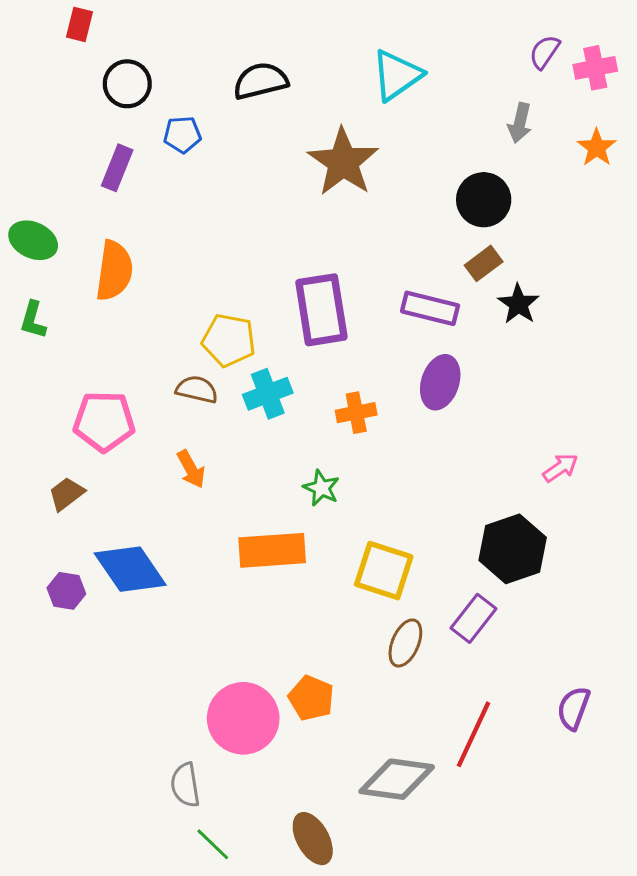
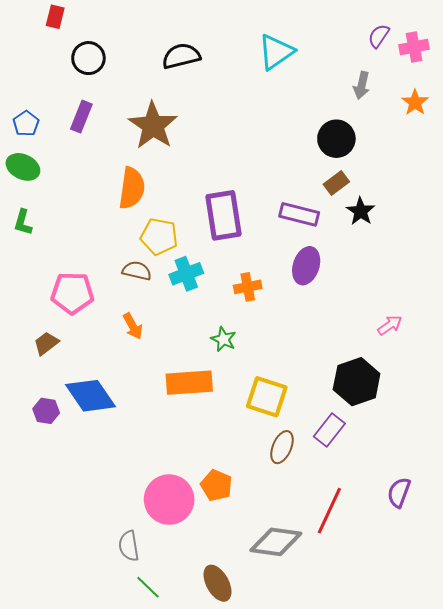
blue pentagon: (182, 134) -> (26, 124), moved, turned -30
brown star: (343, 162) -> (153, 126), moved
orange semicircle: (114, 271) -> (132, 188), moved

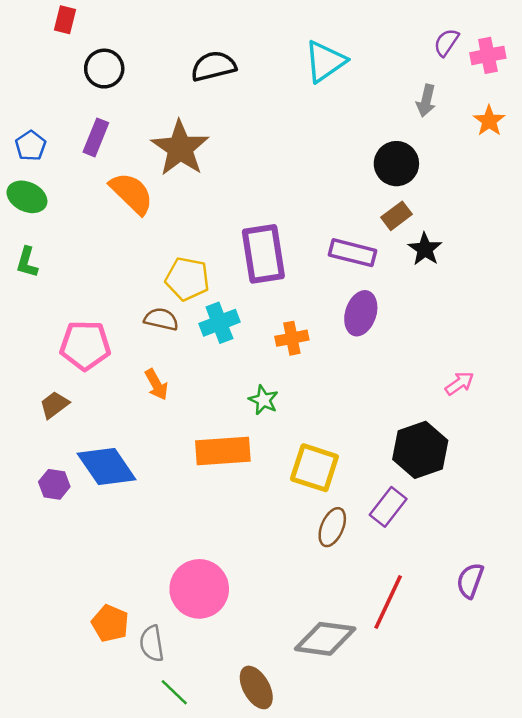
orange semicircle: (132, 188) -> (132, 193), moved, turned -54
orange pentagon: (216, 485) -> (110, 623), moved

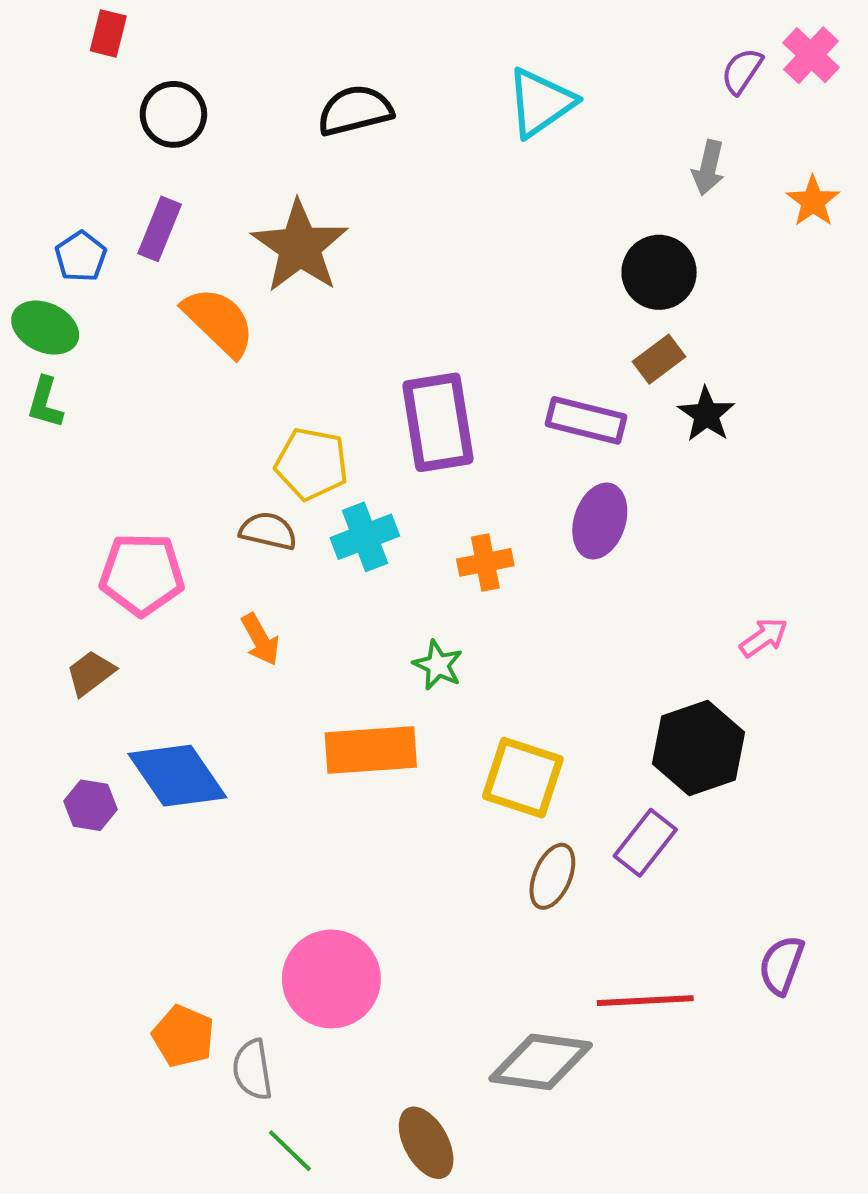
pink cross: (488, 55) -> (811, 55), moved, turned -36
blue pentagon: (31, 146) -> (81, 257), moved
green L-shape: (27, 262) -> (45, 403), moved
red line: (388, 602) -> (645, 1001), turned 62

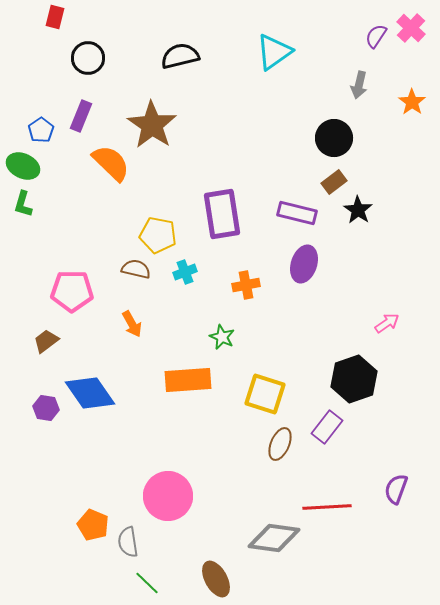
cyan cross: (365, 537) -> (185, 272), size x0.7

